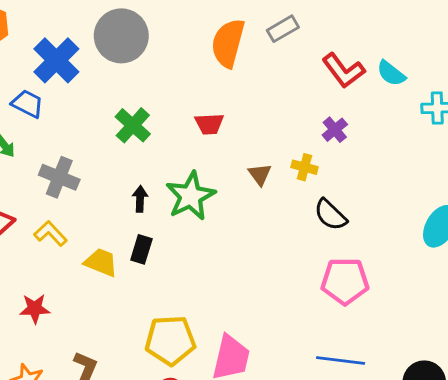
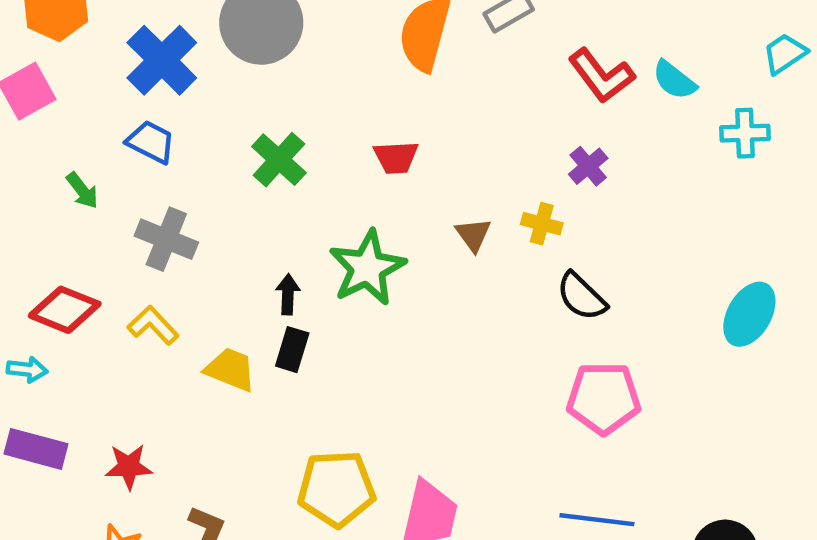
blue trapezoid: (27, 104) -> (151, 142), moved
black arrow: (140, 199) -> (288, 294), moved
red star: (35, 309) -> (129, 467), moved

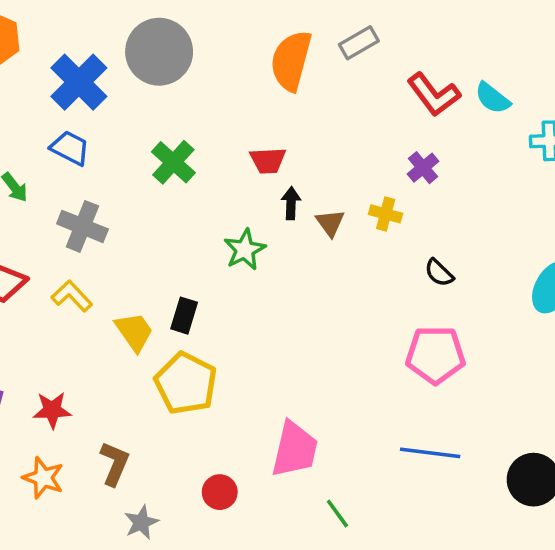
green star: (367, 268) -> (245, 250), size x0.7
black arrow: (288, 294) -> (291, 203), moved
black semicircle: (582, 297) -> (439, 273), moved, size x0.7
yellow trapezoid: (230, 369) -> (134, 332), turned 33
yellow pentagon: (336, 489) -> (186, 383), moved, turned 30

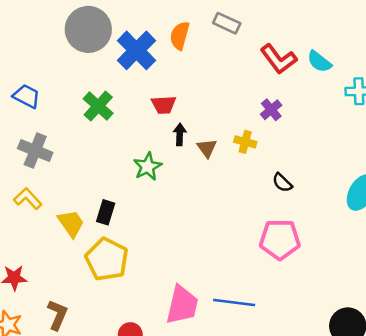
gray rectangle: (359, 43) -> (227, 23), turned 55
orange semicircle: (291, 61) -> (180, 36), size x0.7
blue cross: (79, 82) -> (136, 50), moved
blue line: (430, 453) -> (234, 302), moved

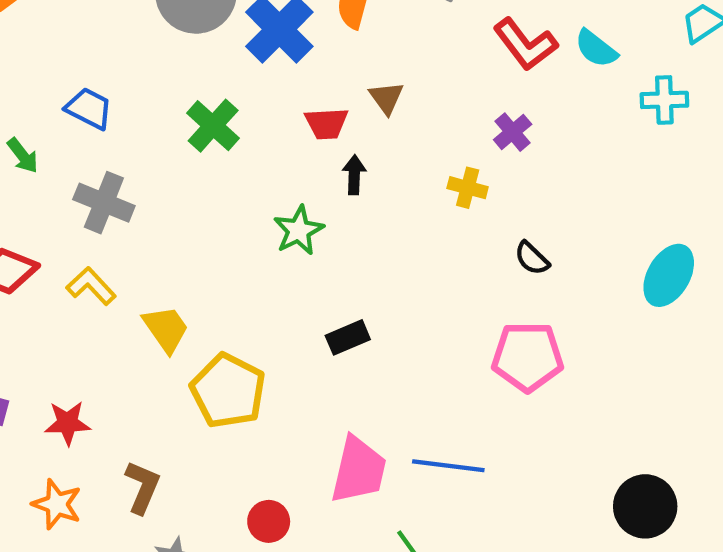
brown triangle: (207, 148) -> (386, 98), moved
black rectangle: (106, 212) -> (348, 337), moved, turned 50

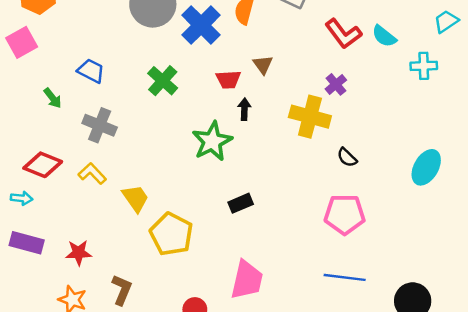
yellow cross: (468, 188) -> (310, 117), size x1.8
green star: (299, 230) -> (212, 141), size x1.4
blue line: (448, 466) -> (345, 277), moved

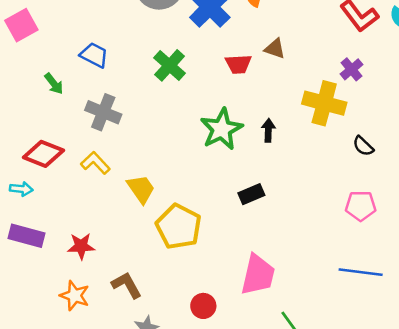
brown triangle: (263, 65) -> (275, 49), turned -35
black arrow: (244, 109) -> (268, 130), moved
pink pentagon: (345, 214) -> (361, 206), size x0.7
brown L-shape: (122, 290) -> (127, 285), turned -52

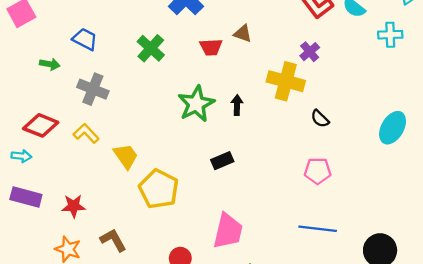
green arrow: (54, 84) -> (50, 64), turned -42

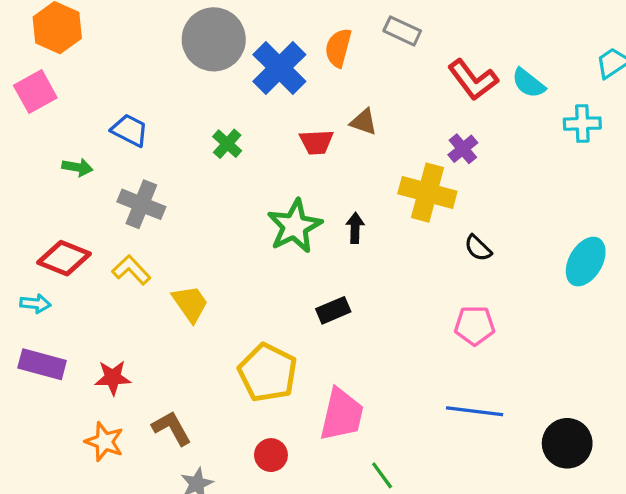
green cross: (151, 48) -> (227, 144), size x0.7
yellow pentagon: (159, 189) -> (268, 373), moved

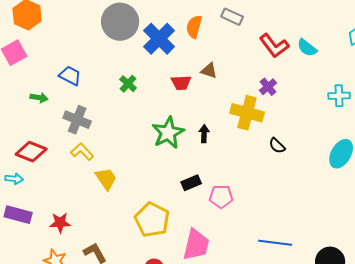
cyan cross: (582, 124) -> (339, 96), moved
yellow L-shape: (131, 270) -> (82, 152), moved
pink pentagon: (475, 325) -> (221, 197), moved

